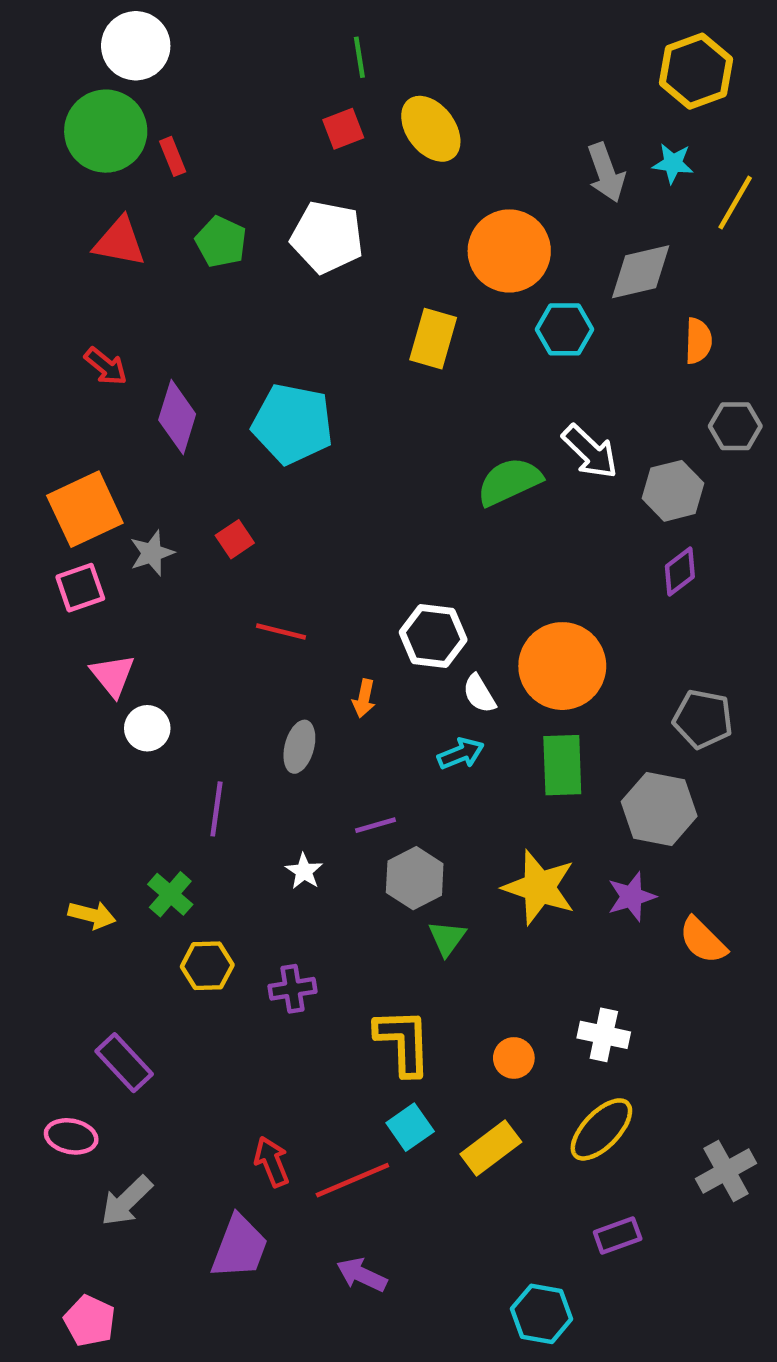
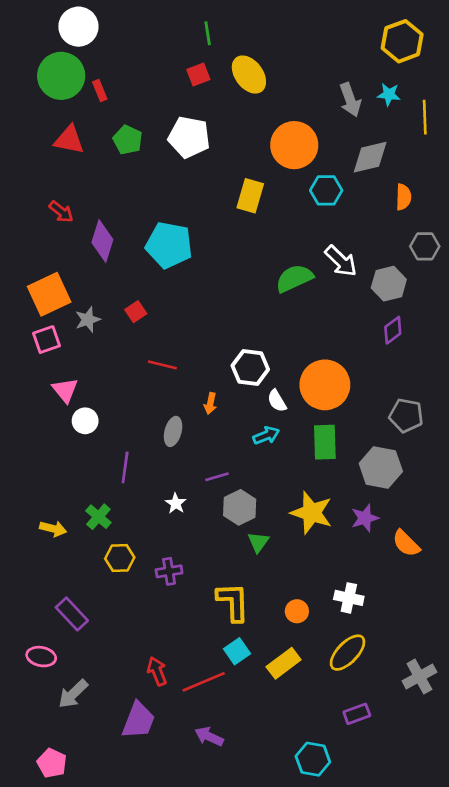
yellow line: (735, 203) -> (425, 117), turned -32

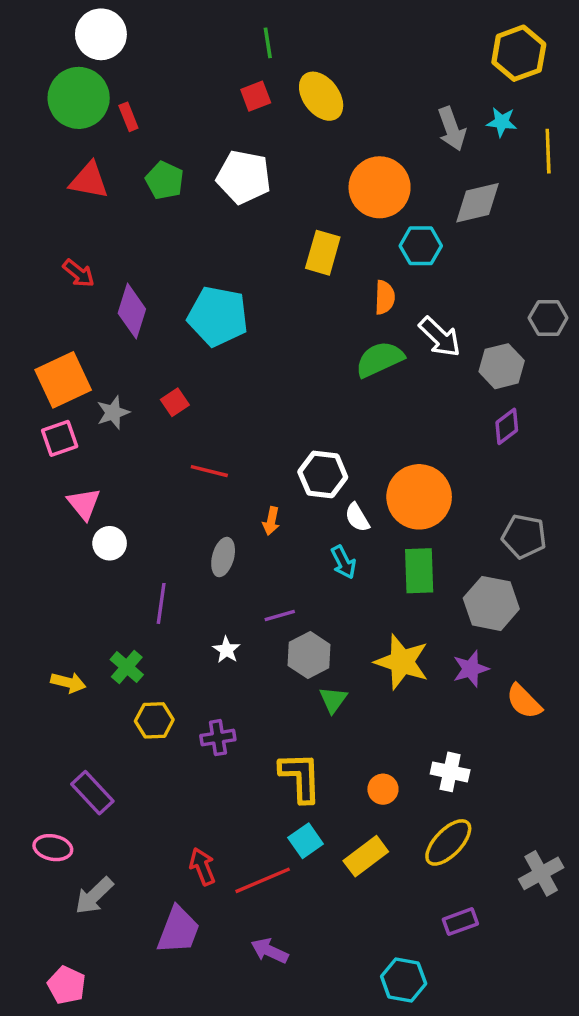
orange semicircle: (403, 197) -> (385, 297), moved
cyan arrow: (266, 435) -> (343, 562), turned 85

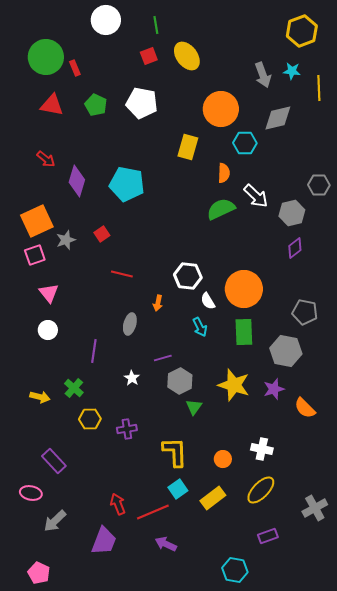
white circle: (101, 34) -> (106, 20), moved
white circle: (110, 543) -> (48, 330), moved
purple arrow: (269, 951) -> (166, 544), moved

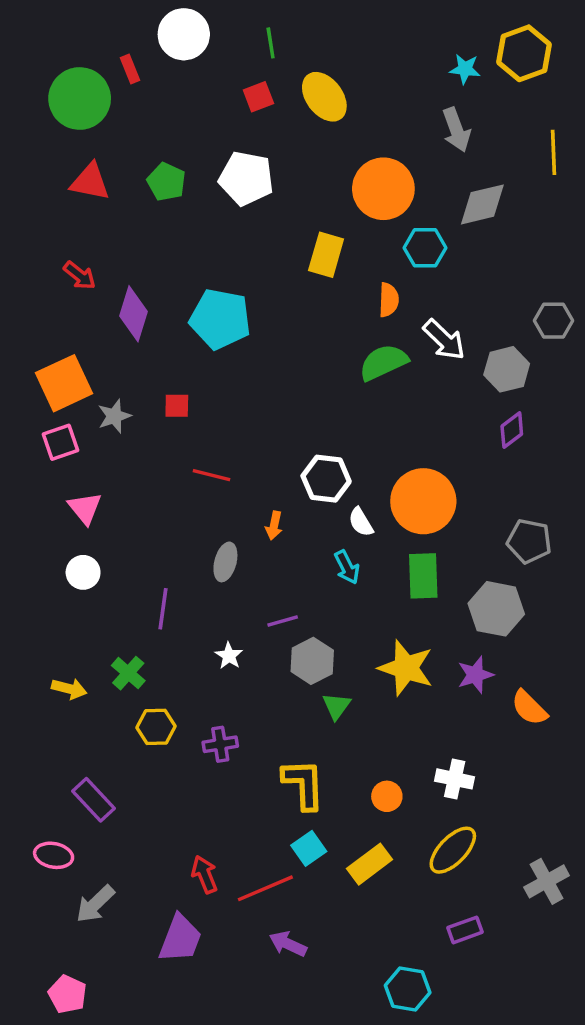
red rectangle: (75, 68) -> (130, 69), moved
cyan star: (292, 71) -> (465, 69), moved
red square: (102, 234) -> (177, 406), turned 35

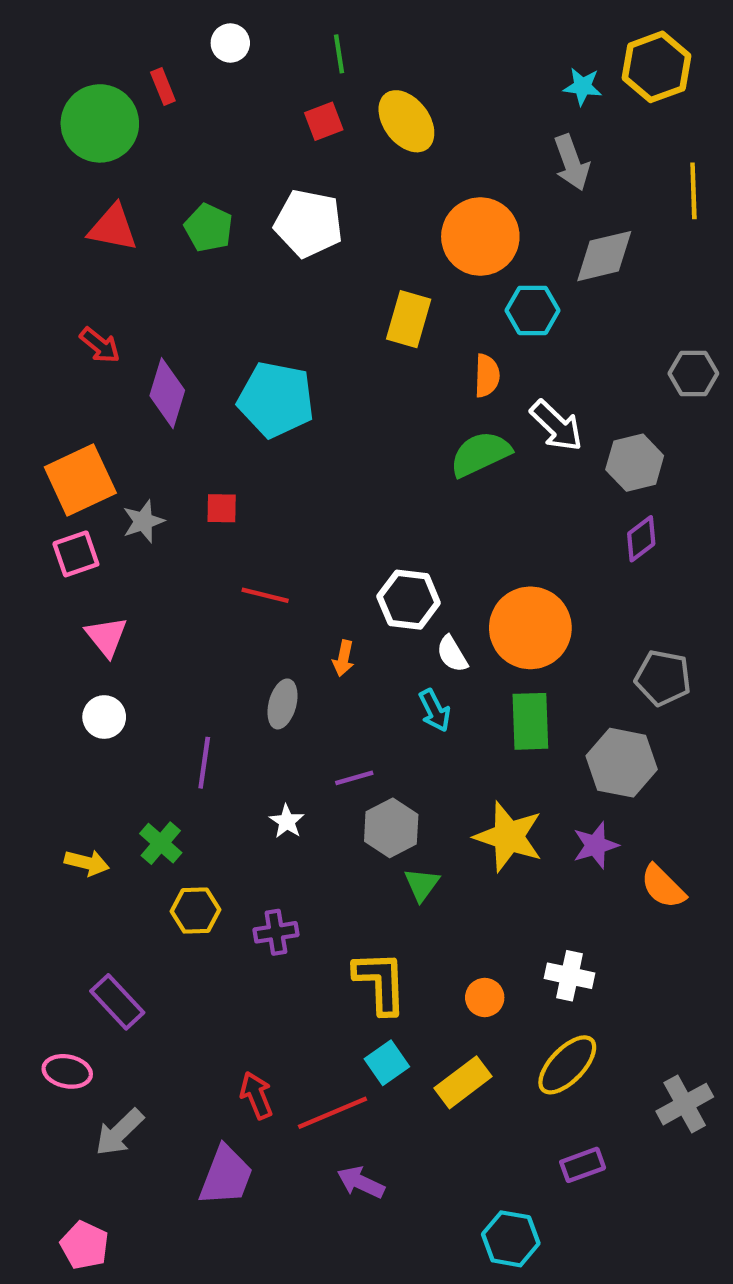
white circle: (184, 34) -> (230, 43), size x0.6
gray hexagon: (554, 321) -> (693, 373), moved

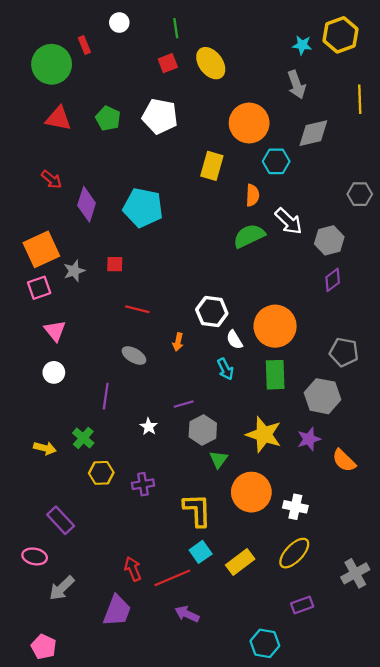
gray ellipse: (282, 704) -> (134, 356), moved, turned -75
orange circle: (485, 997) -> (251, 492), moved, size x2.0

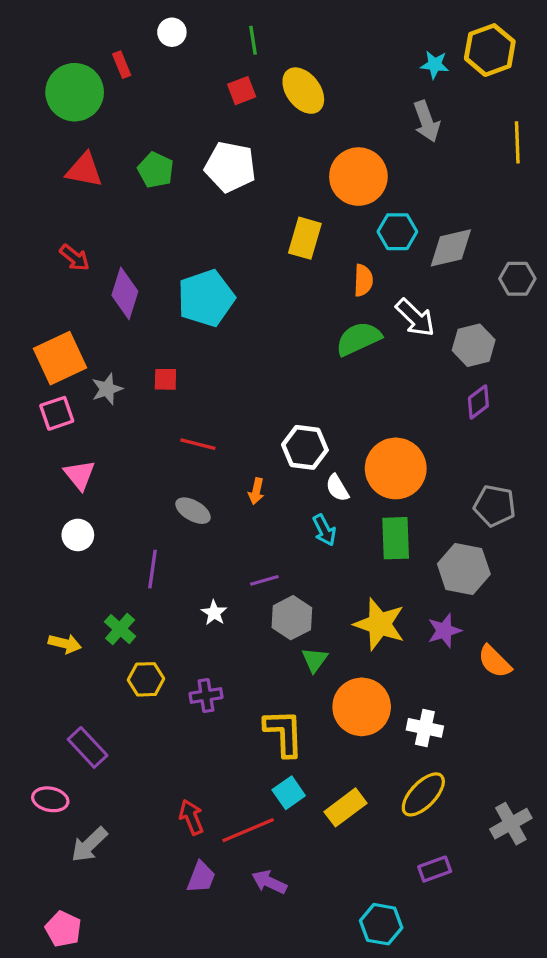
gray diamond: (313, 133) -> (451, 248), moved
cyan pentagon: (143, 208) -> (206, 298), turned -30
purple trapezoid: (117, 611) -> (201, 877), moved, size x0.7

